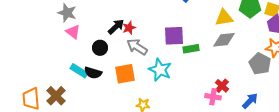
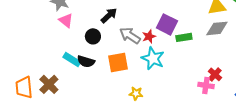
red star: (129, 28) -> (149, 36), moved
purple square: (174, 36) -> (167, 24), turned 30

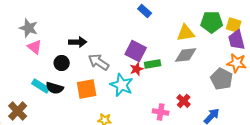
black arrow: (109, 15) -> (78, 42), turned 42
red star: (149, 36) -> (137, 69), moved
pink cross: (206, 85) -> (161, 112), moved

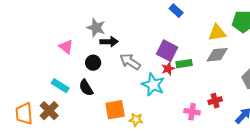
gray star: (29, 28) -> (96, 28), moved
cyan rectangle: (41, 86) -> (60, 86), moved
black semicircle: (55, 88) -> (86, 88), turned 42
orange square: (87, 89) -> (115, 110), moved
red cross: (184, 101) -> (215, 101), turned 32

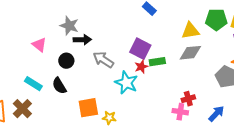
pink cross: (192, 112) -> (180, 112), moved

